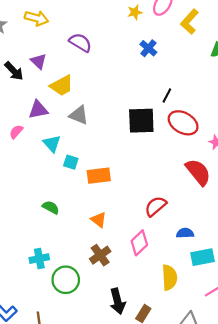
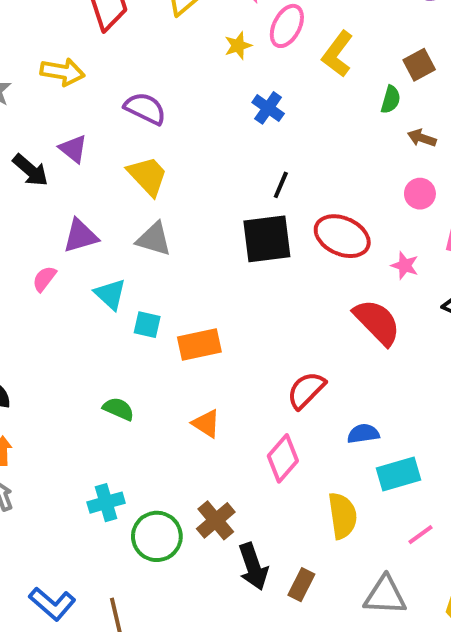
yellow trapezoid: (62, 86) -> (148, 176), moved, turned -100
black line: (167, 96) -> (281, 185), moved
brown cross: (100, 255) -> (216, 520), moved

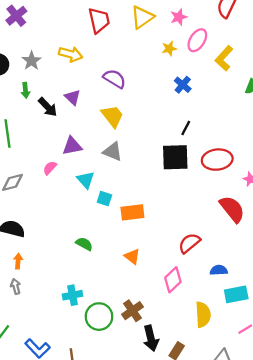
red ellipse: (342, 236) -> (217, 160), turned -36

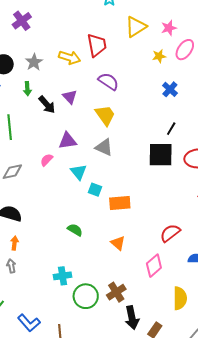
red trapezoid: (99, 20) -> (97, 45), moved

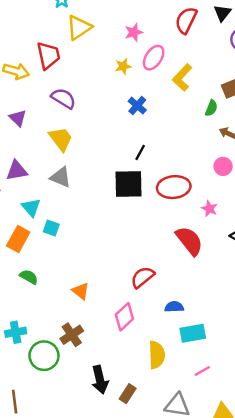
yellow triangle: (136, 27) -> (79, 27), moved
orange rectangle: (120, 203) -> (18, 239), moved, turned -55
brown cross: (116, 292) -> (72, 335), moved

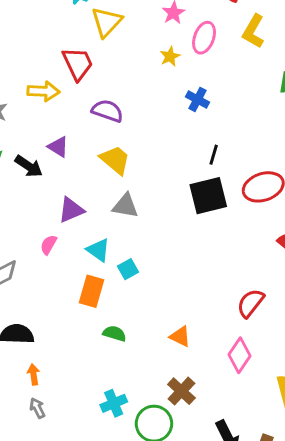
yellow L-shape: (182, 77) -> (253, 31), moved
cyan square: (51, 228) -> (128, 269), turned -35

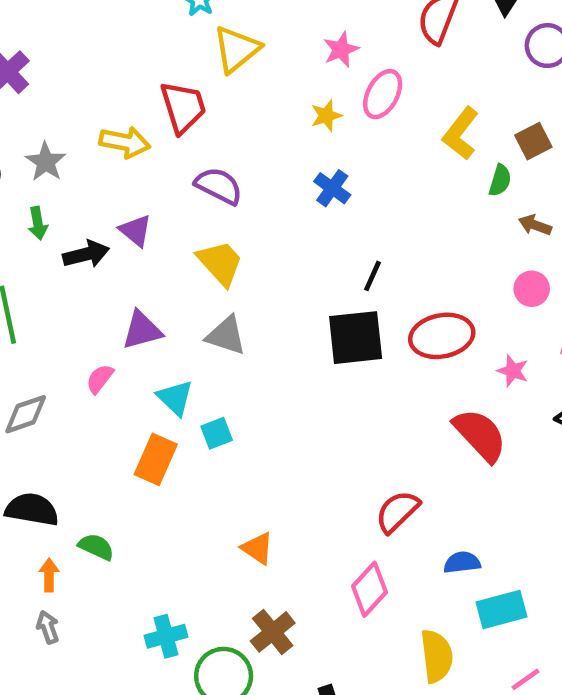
yellow L-shape: (253, 31) -> (461, 133), moved
blue cross: (197, 99) -> (332, 188), moved
black arrow: (29, 166) -> (86, 254), turned -56
green semicircle: (114, 334) -> (96, 547), moved
orange triangle: (180, 336) -> (257, 548), moved

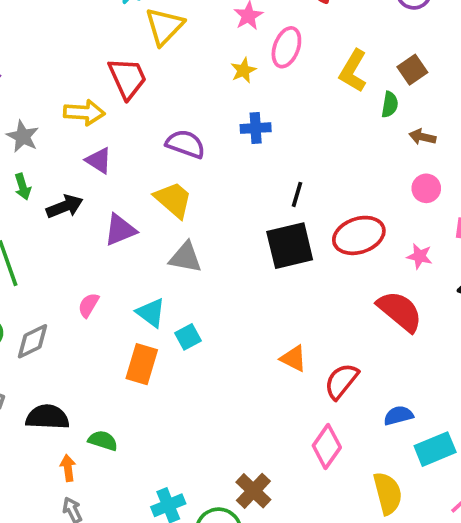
purple semicircle: (219, 186) -> (186, 144), moved
blue cross: (332, 188) -> (256, 128), turned -32
purple triangle: (136, 231) -> (99, 160), moved
purple triangle: (142, 330) -> (120, 230), moved
orange triangle: (257, 548) -> (293, 359), moved

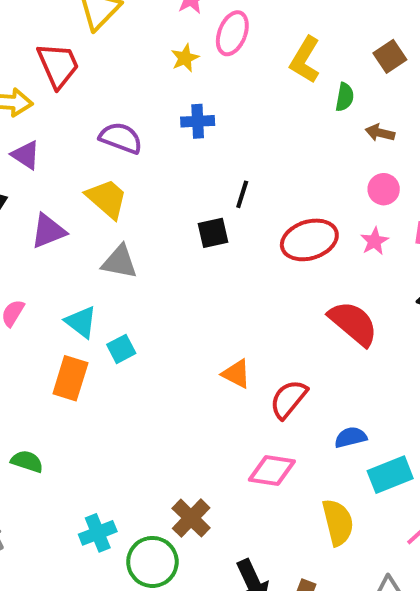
brown square: (412, 70) -> (390, 56), moved
black square: (290, 246) -> (213, 233), moved, size x0.6
pink star: (420, 256) -> (374, 241), moved, turned 30
pink diamond: (327, 447) -> (272, 470), turned 63

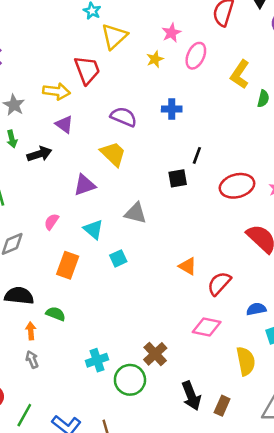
yellow star: (185, 58) -> (155, 59), moved
purple triangle: (48, 231) -> (85, 185), moved
gray triangle: (119, 262) -> (136, 213), moved
cyan square: (121, 349) -> (118, 258), moved
orange rectangle: (70, 378) -> (68, 265), moved

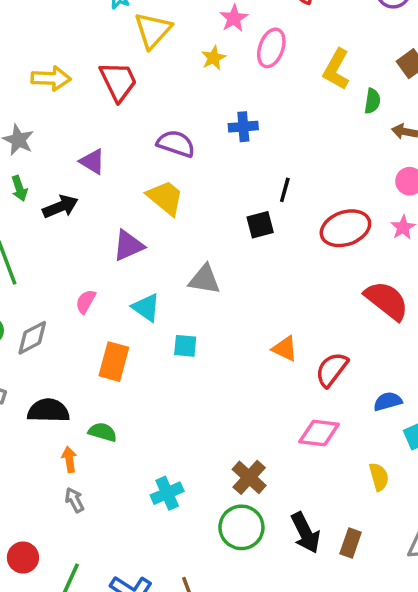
yellow arrow: (57, 91) -> (51, 78), moved
cyan square: (118, 258) -> (185, 346), turned 35
yellow semicircle: (246, 361) -> (379, 477), size x0.7
green circle: (130, 380) -> (241, 527), moved

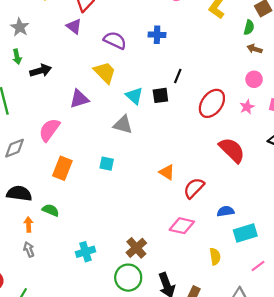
green semicircle: (372, 101) -> (249, 27), moved
purple triangle: (92, 161) -> (74, 26), moved
red ellipse: (345, 228) -> (212, 103), turned -40
pink semicircle: (86, 302) -> (49, 130), size x1.6
cyan triangle: (146, 307) -> (134, 96), moved

